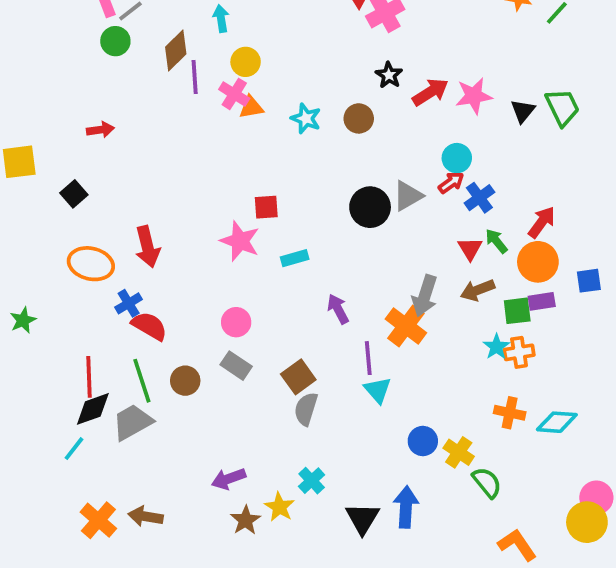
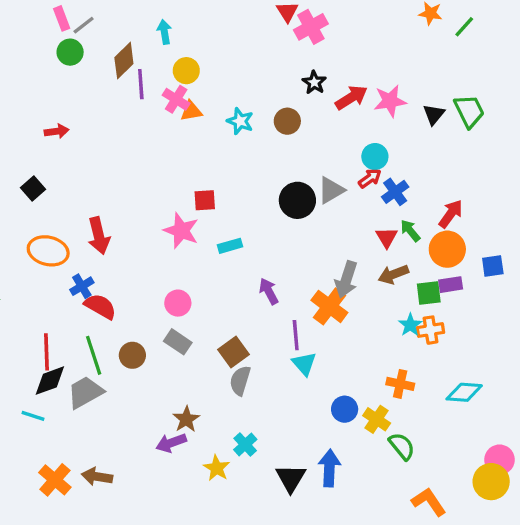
orange cross: (510, 413) -> (400, 384), moved
cyan line: (74, 449) -> (33, 416), turned 70
brown star: (246, 520) -> (186, 419), moved

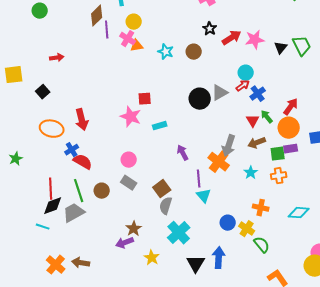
green circle: (70, 52) -> (40, 11), moved
cyan star: (410, 325) -> (251, 173), moved
cyan cross: (245, 445) -> (179, 233), moved, size x1.6

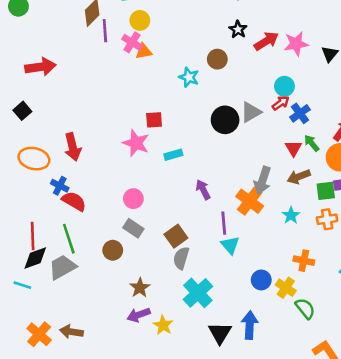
cyan star: (166, 52) -> (189, 77), moved
red arrow: (57, 58) -> (40, 67), size x1.6
blue cross: (72, 150) -> (60, 186), turned -32
brown circle: (102, 191) -> (113, 250), moved
purple arrow: (125, 243) -> (139, 315), moved

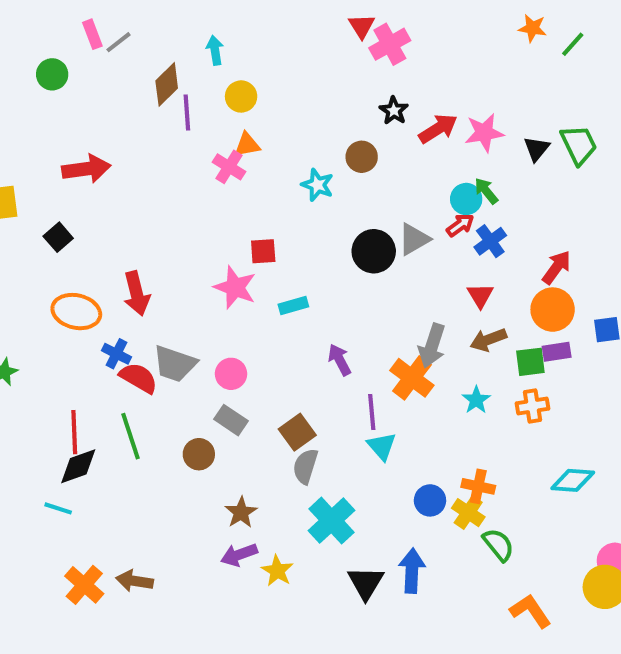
pink cross: (132, 42) -> (229, 167), moved
green arrow: (312, 143) -> (486, 191), moved
orange cross: (304, 261) -> (478, 486), moved
gray trapezoid: (62, 267) -> (175, 364), moved, turned -132

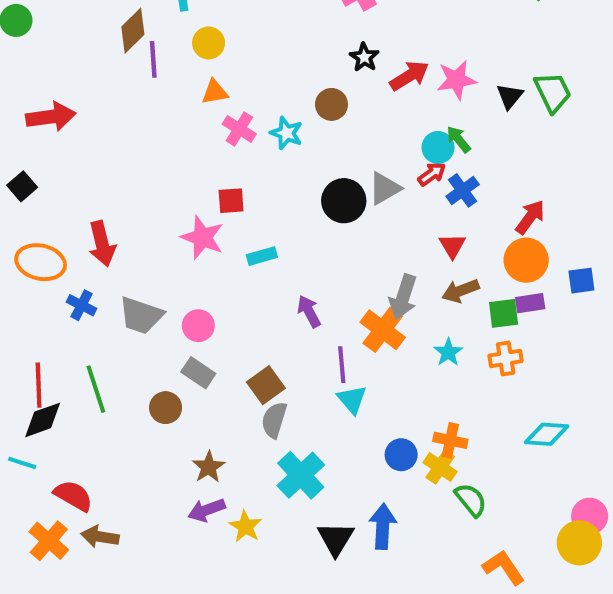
pink cross: (229, 167) -> (239, 129), moved
red semicircle: (139, 378) -> (73, 496), moved

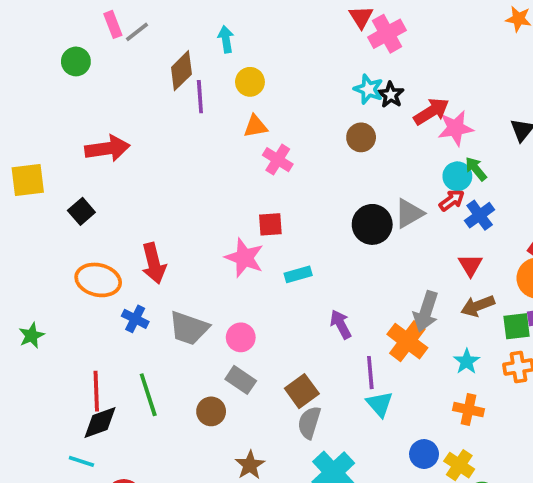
pink star: (456, 80) -> (455, 128), moved
cyan star: (286, 133) -> (368, 89), moved
orange cross: (450, 440) -> (468, 410), moved

